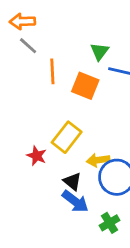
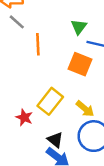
orange square: (85, 86) -> (80, 64), moved
yellow arrow: (98, 160) -> (85, 109), moved, turned -132

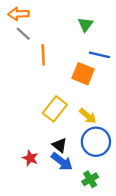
green triangle: (79, 27) -> (85, 24), moved
red star: (24, 117) -> (30, 158), moved

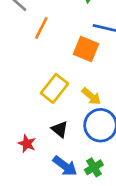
orange line: (43, 55) -> (41, 28), turned 30
blue arrow: (62, 162) -> (65, 166), moved

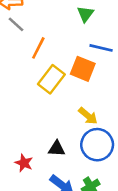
yellow rectangle: (54, 88) -> (51, 79), moved
black triangle: (60, 129) -> (57, 149), turned -36

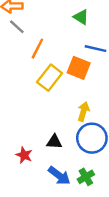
green triangle: (85, 14) -> (81, 17), turned -35
yellow arrow: (88, 116) -> (83, 111), turned -114

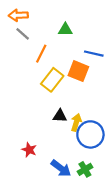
green triangle: (81, 17) -> (65, 30), moved, turned -32
yellow arrow: (83, 111) -> (76, 122), moved
black triangle: (54, 142) -> (60, 116), moved

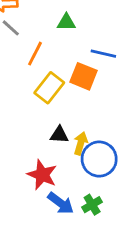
red star: (29, 150) -> (42, 175), moved, size x1.5

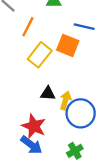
blue arrow: (61, 203) -> (31, 145), moved

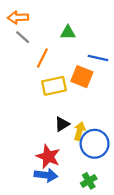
yellow rectangle: (40, 55) -> (54, 86), turned 40
black triangle: (48, 93) -> (62, 124), turned -35
blue arrow: (31, 145) -> (46, 175), turned -30

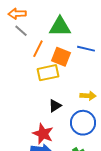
green triangle: (68, 32) -> (60, 27), size x1.6
orange square: (82, 77) -> (61, 57), moved
yellow arrow: (79, 131) -> (88, 96), moved, turned 77

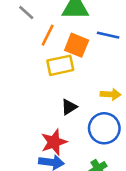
red star: (43, 134) -> (54, 142), turned 30

